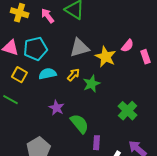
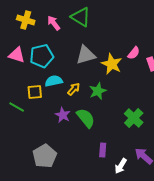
yellow square: (20, 75) -> (35, 92), moved, turned -35
yellow arrow: (74, 75) -> (74, 89), moved
green semicircle: (80, 124) -> (86, 118), moved

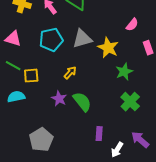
pink semicircle: (134, 53) -> (132, 25), moved
cyan pentagon: (42, 56) -> (51, 40), moved
cyan semicircle: (54, 81) -> (16, 97), moved
green star: (98, 91) -> (124, 72), moved
green line: (17, 107) -> (13, 66), moved

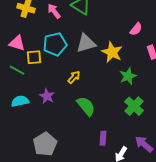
yellow square: (31, 76) -> (34, 57), moved
purple star: (59, 99) -> (47, 96), moved

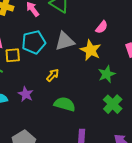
pink semicircle: (136, 29) -> (102, 27), moved
green semicircle: (86, 106) -> (65, 104), turned -35

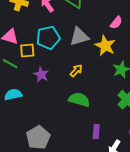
yellow arrow: (53, 75) -> (76, 71), moved
purple star: (26, 94) -> (41, 75), moved

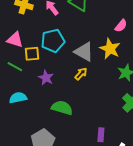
gray triangle: (79, 37) -> (84, 52), moved, turned 45
green semicircle: (79, 100) -> (62, 108), moved

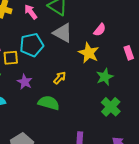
gray triangle: (84, 52) -> (63, 33), moved
green semicircle: (62, 108) -> (49, 103), moved

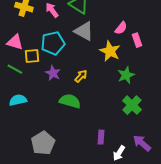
pink rectangle: (129, 53) -> (137, 40), moved
purple star: (25, 82) -> (53, 73), moved

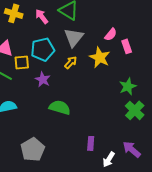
gray triangle: (84, 31) -> (74, 37), turned 40
green star: (126, 75) -> (128, 86), moved
yellow arrow: (81, 76) -> (71, 62), moved
green cross: (132, 105) -> (135, 110), moved

